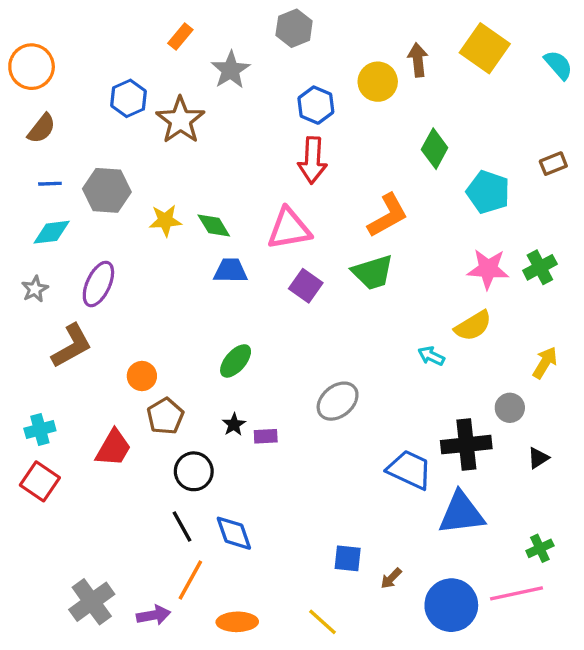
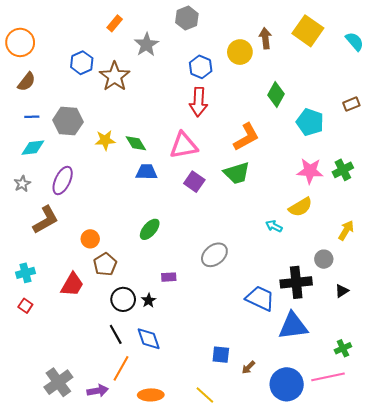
black star: (234, 425) -> (149, 300), moved
red square: (40, 481) -> (25, 306), size x0.6

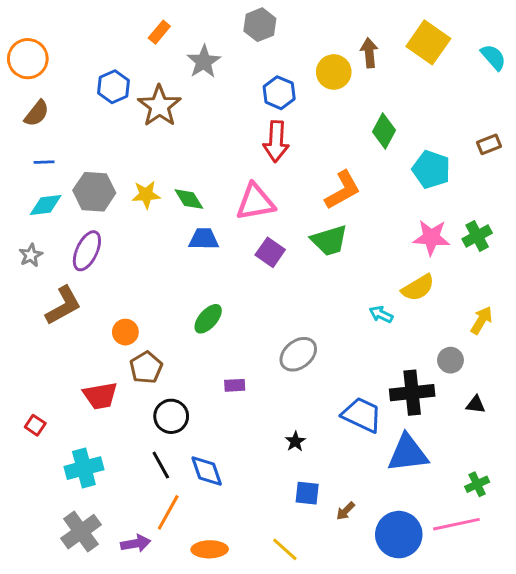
gray hexagon: (68, 121) -> (94, 192), moved
cyan cross: (25, 273) -> (84, 468), moved, size x1.4
red trapezoid: (72, 285) -> (100, 396), turned 50
black triangle: (342, 291) -> (476, 404), turned 40
black star: (149, 300) -> (295, 441), moved

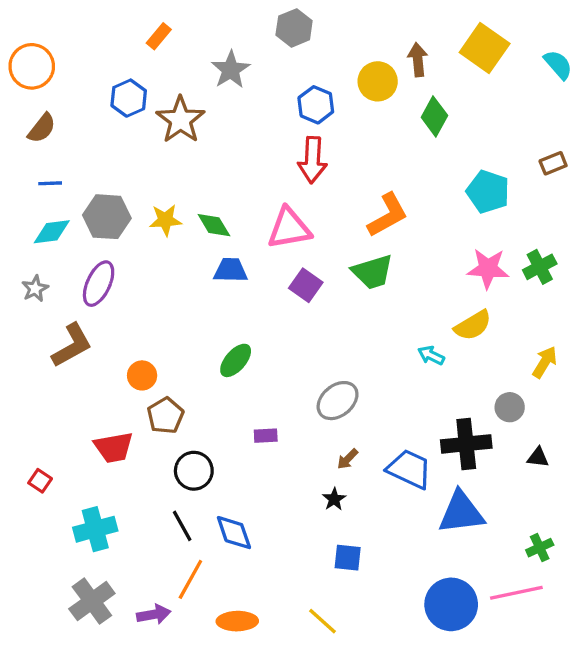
orange rectangle: (159, 32) -> (159, 36), moved
green diamond: (384, 131) -> (434, 116), moved
brown arrow: (346, 511) -> (348, 459), moved

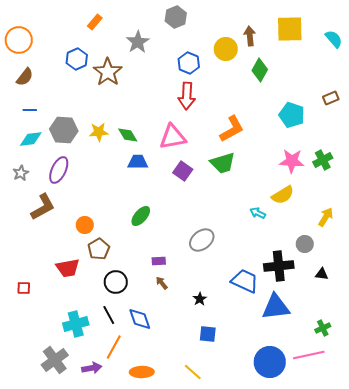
yellow square: (485, 48) -> (290, 29), turned -36
brown arrow: (348, 459) -> (162, 283), moved, turned 96
red square: (40, 481) -> (24, 288), turned -32
cyan cross: (95, 529) -> (76, 324), moved

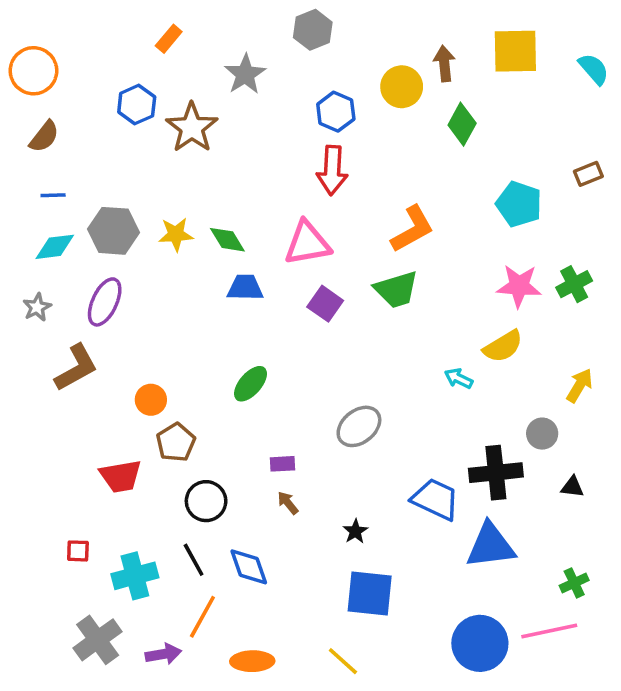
red square: (24, 288) -> (78, 551), moved
blue square: (208, 334) -> (370, 594), size x1.6

